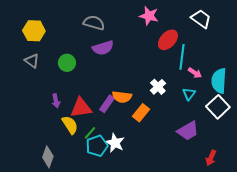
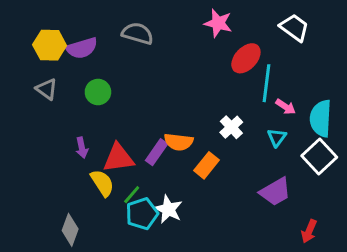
purple semicircle: (103, 48) -> (82, 48), moved

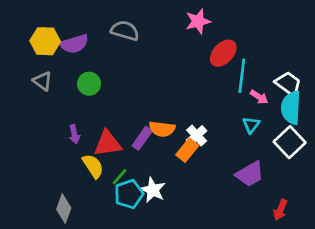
pink star: (218, 23) -> (198, 21), turned -30
white trapezoid: (294, 28) -> (288, 84), moved
white cross: (231, 127) -> (197, 136), moved

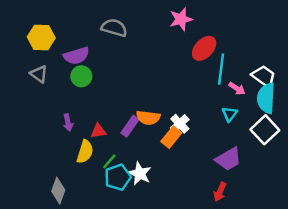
purple semicircle: (74, 44) -> (76, 56), moved
red triangle: (108, 143) -> (98, 131), size x0.6
yellow semicircle: (93, 166) -> (85, 152), turned 50
red arrow: (280, 210) -> (220, 192), moved

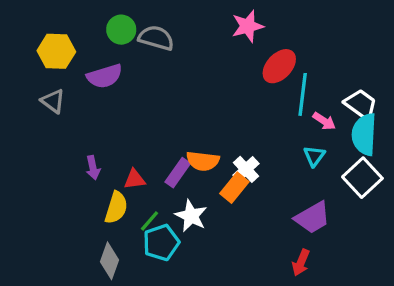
green circle: (81, 76) -> (121, 30), moved
white star: (140, 174) -> (191, 216), moved
gray diamond: (58, 191) -> (110, 261), moved

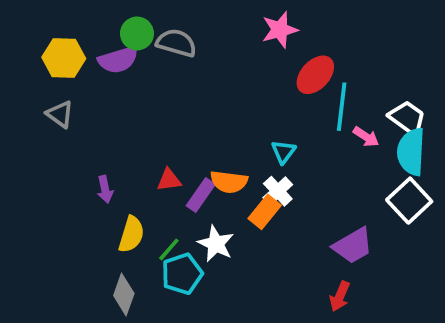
purple semicircle: (105, 76) -> (118, 60), moved
cyan triangle: (314, 156) -> (283, 152), moved
red triangle: (135, 179) -> (169, 180), moved

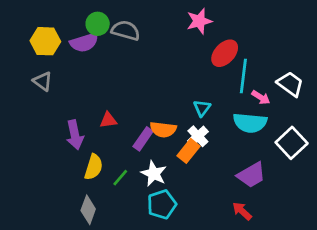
cyan semicircle: (411, 152) -> (250, 123), moved, turned -88
red triangle: (169, 180) -> (108, 120), moved
purple arrow: (105, 189) -> (75, 135), size x1.5
cyan pentagon: (182, 274) -> (162, 204), moved
red arrow: (340, 296) -> (242, 211), turned 110

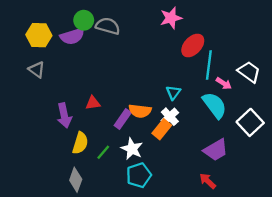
cyan semicircle: (250, 123) -> (215, 105), turned -132

